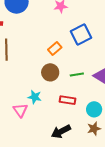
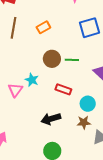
orange rectangle: (55, 48) -> (43, 27), moved
green line: (77, 75) -> (72, 60), moved

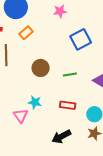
orange rectangle: (43, 27) -> (26, 33), moved
brown circle: (52, 59) -> (41, 68), moved

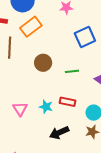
orange rectangle: (26, 33) -> (31, 27), size x1.5
cyan star: (35, 102) -> (46, 107), moved

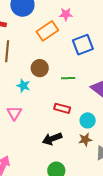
orange rectangle: (31, 27) -> (47, 31), moved
cyan star: (46, 107) -> (23, 86), moved

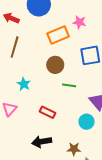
brown circle: (40, 68) -> (55, 65), moved
red rectangle: (62, 108) -> (47, 112), moved
cyan circle: (88, 120) -> (86, 122), moved

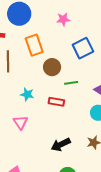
orange rectangle: (58, 35) -> (34, 45), moved, turned -70
red rectangle: (47, 112) -> (56, 102), moved

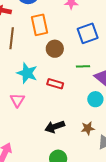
green line: (71, 83) -> (83, 66), moved
cyan star: (27, 94) -> (27, 73), size x1.5

